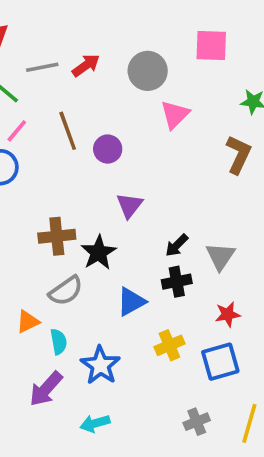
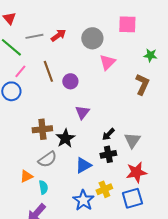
red star: (228, 314) -> (136, 172), size x1.5
blue star: (100, 365) -> (83, 200), moved

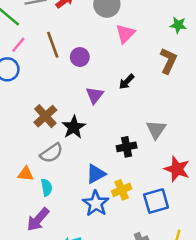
brown cross: (42, 129) -> (45, 116), turned -36
black arrow: (108, 134) -> (127, 82), moved
blue triangle: (83, 165) -> (96, 174), moved
red star: (136, 172) -> (177, 169), moved, turned 30
orange triangle: (26, 176) -> (26, 174), turned 32

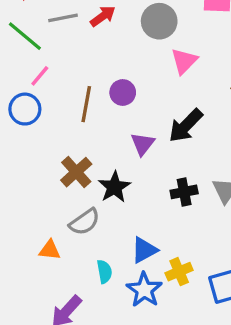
brown line: (53, 45) -> (86, 104), moved, turned 30
black arrow: (127, 82) -> (186, 126), size x1.6
black cross: (127, 147) -> (184, 192), moved
cyan semicircle: (47, 187) -> (104, 272), moved

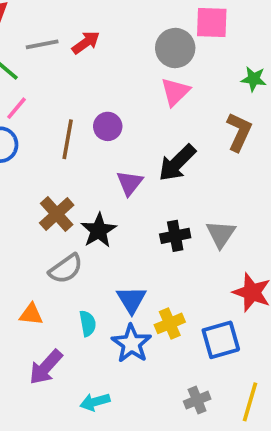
gray circle: (159, 21) -> (175, 48), moved
orange triangle: (50, 250) -> (31, 314), moved
blue triangle: (144, 250) -> (131, 300), turned -32

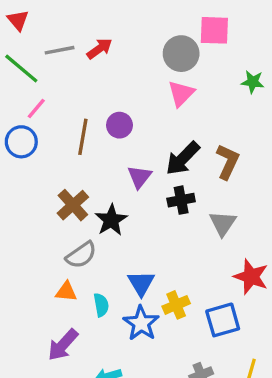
brown L-shape: (239, 132) -> (228, 162), moved
black cross: (175, 236) -> (181, 200), moved
orange triangle: (31, 314) -> (66, 292), moved

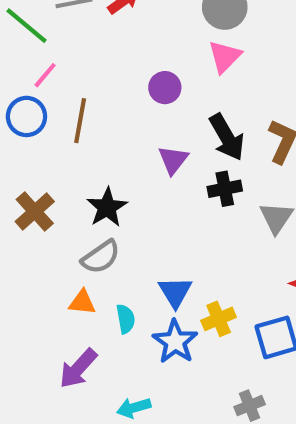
purple circle: (119, 125) -> (165, 88), moved
brown line: (83, 137) -> (80, 121), moved
black arrow: (183, 158) -> (227, 137), turned -75
brown cross: (73, 205) -> (35, 211), moved
black star: (111, 220) -> (107, 207), moved

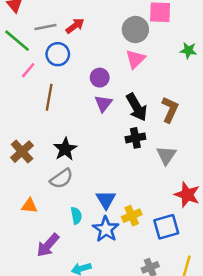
blue circle: (26, 116) -> (58, 54), moved
purple triangle: (173, 160) -> (103, 103), moved
orange triangle: (82, 302) -> (29, 206), moved

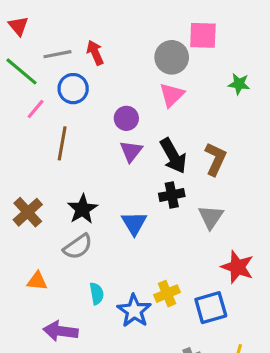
red arrow: (75, 26) -> (95, 53), turned -78
blue triangle: (106, 200) -> (134, 223), moved
purple arrow: (48, 245) -> (61, 331), turned 55

